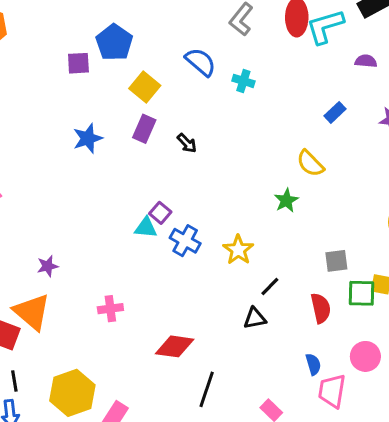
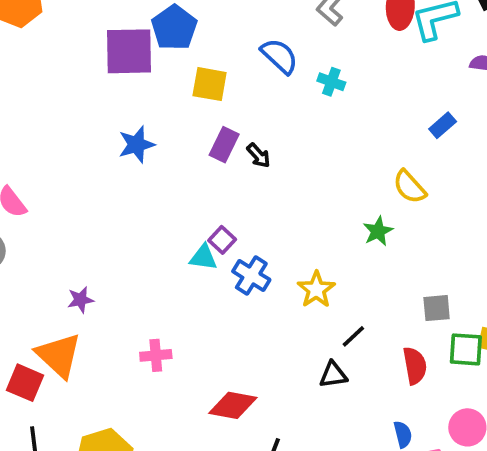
purple square: (78, 63) -> (129, 51), size x1.8
yellow square: (145, 87) -> (210, 84), turned -32
purple rectangle: (144, 129) -> (224, 145), moved

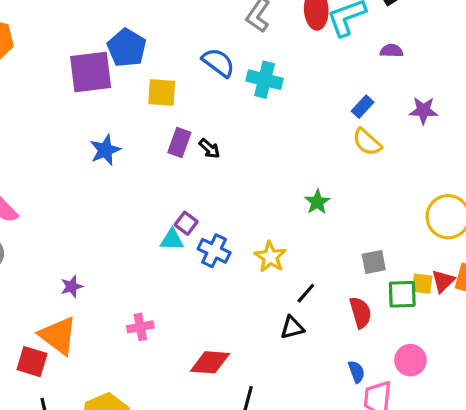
cyan cross: (331, 82) -> (265, 80), size x1.5
yellow semicircle: (409, 187) -> (367, 142), moved

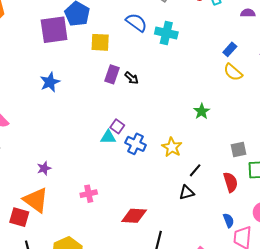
blue star: (105, 150) -> (50, 82), moved

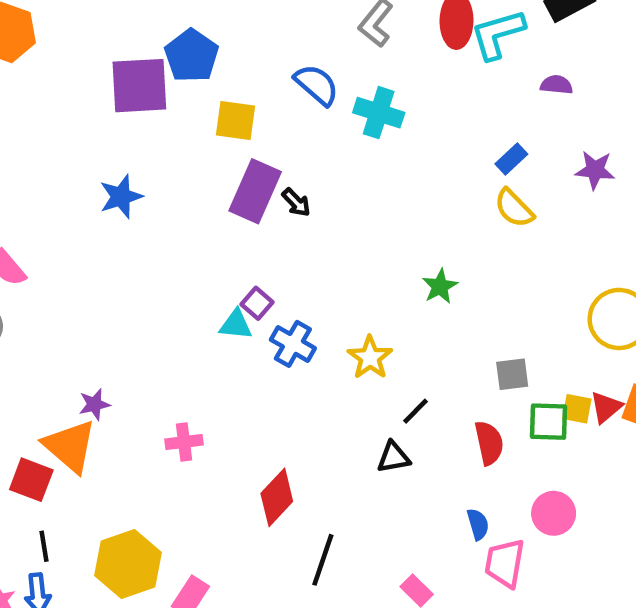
purple rectangle: (112, 74) -> (255, 191), size x1.5
purple star: (44, 168) -> (94, 404), moved
red diamond: (134, 216) -> (277, 497), turned -55

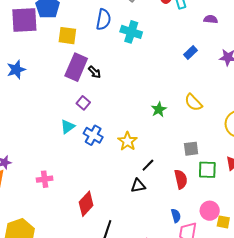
blue semicircle: (317, 85) -> (103, 19), turned 60
yellow semicircle: (514, 208) -> (193, 102), moved
purple square: (257, 303) -> (83, 103), moved
cyan triangle: (236, 325) -> (68, 127), turned -42
yellow square: (577, 409) -> (223, 222), moved

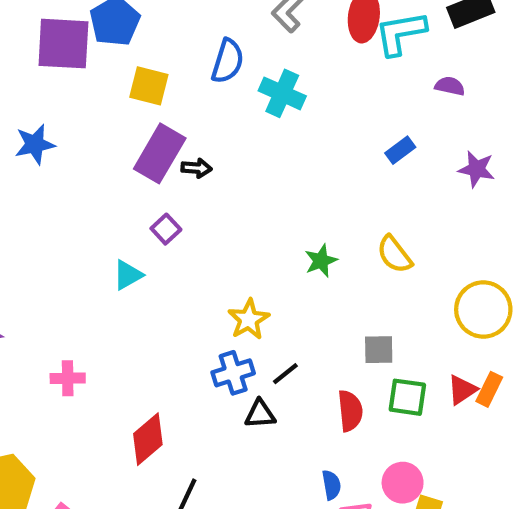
black arrow: (94, 72) -> (197, 168), turned -48
blue cross: (93, 135) -> (233, 373), moved, turned 36

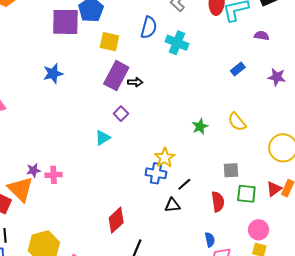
blue cross: (233, 373) -> (156, 173), moved, turned 30
pink cross: (68, 378) -> (54, 175), moved
pink circle: (403, 483) -> (259, 230), moved

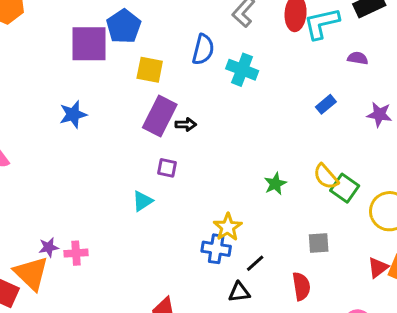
purple square: (121, 114) -> (167, 168), turned -32
green square: (246, 194) -> (345, 188), moved, turned 30

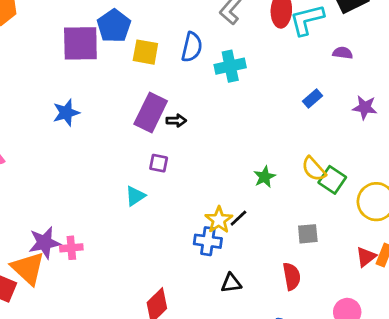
yellow square: (150, 70) -> (145, 52), moved
cyan cross: (242, 70) -> (230, 66), turned -32
purple star: (49, 247) -> (44, 243), size x1.6
black line: (255, 263) -> (238, 218), moved

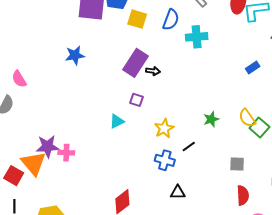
yellow star: (219, 220) -> (164, 128), moved
red semicircle: (292, 276) -> (243, 195), moved

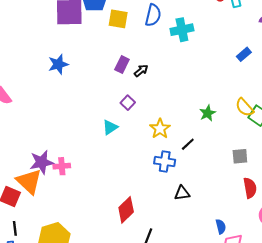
purple rectangle: (135, 63) -> (122, 64), size x0.6
black arrow: (153, 71) -> (141, 71), turned -40
purple square: (137, 100) -> (128, 103), turned 32

